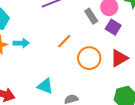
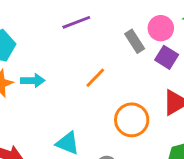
orange circle: (89, 58) -> (132, 120), moved

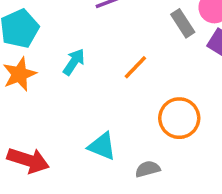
cyan arrow: (33, 81) -> (74, 62), moved, turned -55

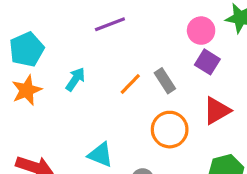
gray rectangle: (183, 23) -> (165, 81), moved

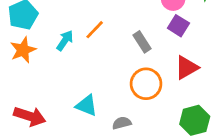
orange line: (130, 84) -> (95, 30), moved

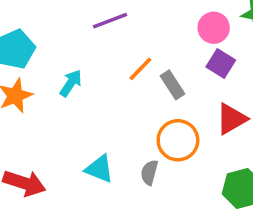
orange line: (95, 30) -> (140, 69), moved
gray semicircle: (122, 123) -> (149, 172), moved, turned -60

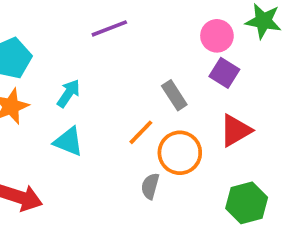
orange line: (140, 69) -> (141, 132), moved
cyan triangle: (99, 169) -> (68, 142), moved

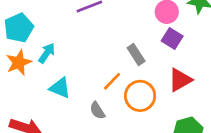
cyan arrow: (68, 93) -> (47, 53), moved
gray semicircle: (150, 186) -> (97, 111), moved, turned -48

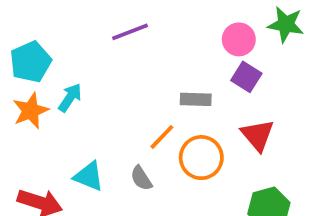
gray rectangle: (136, 55) -> (196, 99), turned -55
red triangle: (180, 80) -> (258, 135), turned -40
cyan triangle: (60, 88) -> (89, 176), moved

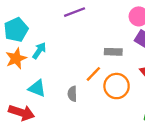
cyan triangle: (89, 176) -> (37, 88), moved
gray semicircle: (141, 178) -> (72, 94), moved, turned 32

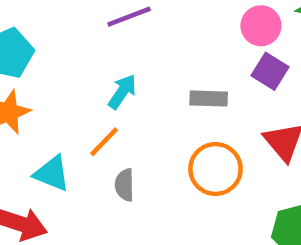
cyan arrow: (39, 51) -> (122, 92), moved
orange line: (93, 74) -> (104, 142), moved

